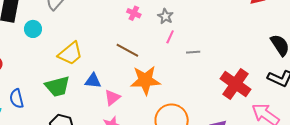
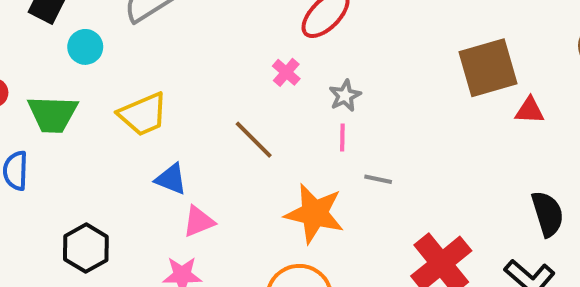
pink line: (170, 37) -> (342, 137), turned -40
orange star: (145, 80) -> (314, 213), moved
green trapezoid: (57, 86) -> (53, 114), moved

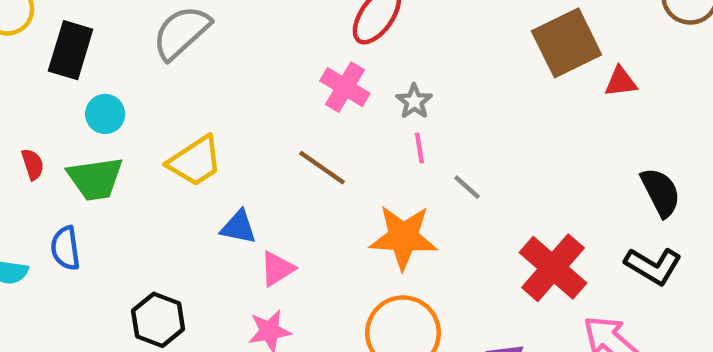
cyan circle: (85, 47) -> (105, 114), moved
pink cross: (286, 72) -> (345, 87), size x1.5
gray line: (378, 179) -> (467, 187), turned 40

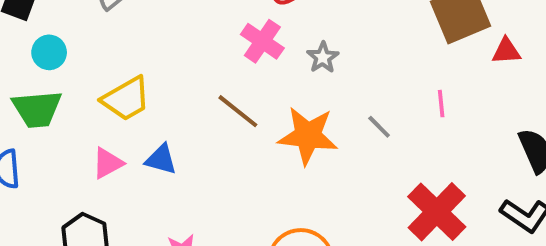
pink line: (419, 148) -> (441, 104), moved
gray line: (467, 187) -> (379, 127), moved
orange star: (403, 237) -> (308, 136), moved
pink triangle: (277, 269) -> (108, 163), moved

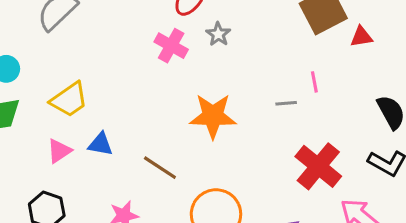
gray star: (323, 57) -> (218, 34), moved
brown line: (238, 111) -> (160, 168), moved
gray line: (379, 127) -> (286, 103), moved, turned -45

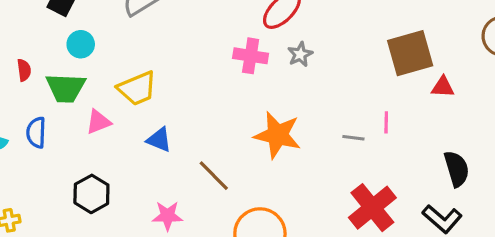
pink cross: (171, 46) -> (251, 56), turned -32
pink triangle: (59, 151) -> (98, 122), moved

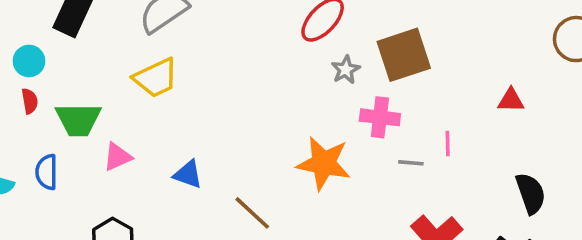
cyan circle: (81, 44) -> (29, 61), moved
brown square: (410, 53) -> (404, 55), moved
pink cross: (251, 56) -> (380, 117), moved
yellow trapezoid: (137, 88) -> (156, 78), moved

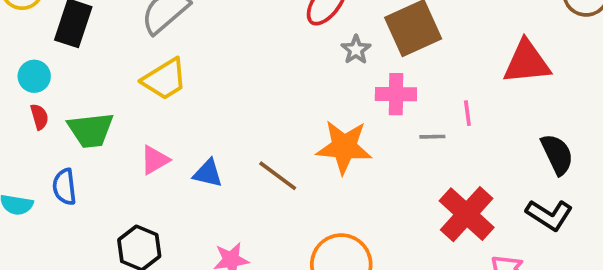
red triangle: (511, 100) -> (527, 62), size x1.8
pink triangle: (117, 157) -> (155, 160), moved
brown line: (252, 213) -> (278, 176), moved

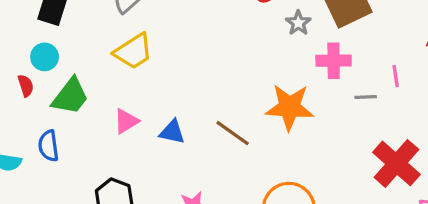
cyan circle: (34, 76) -> (45, 57), moved
green trapezoid: (91, 130) -> (70, 96), turned -45

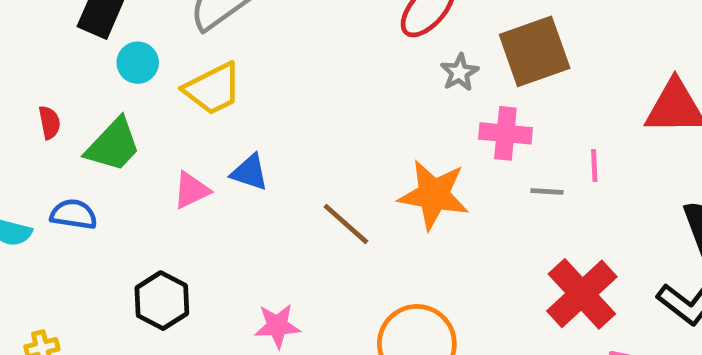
cyan circle: (45, 57) -> (138, 63), moved
blue triangle: (172, 132) -> (250, 172), moved
blue semicircle: (48, 146) -> (74, 214), turned 100

